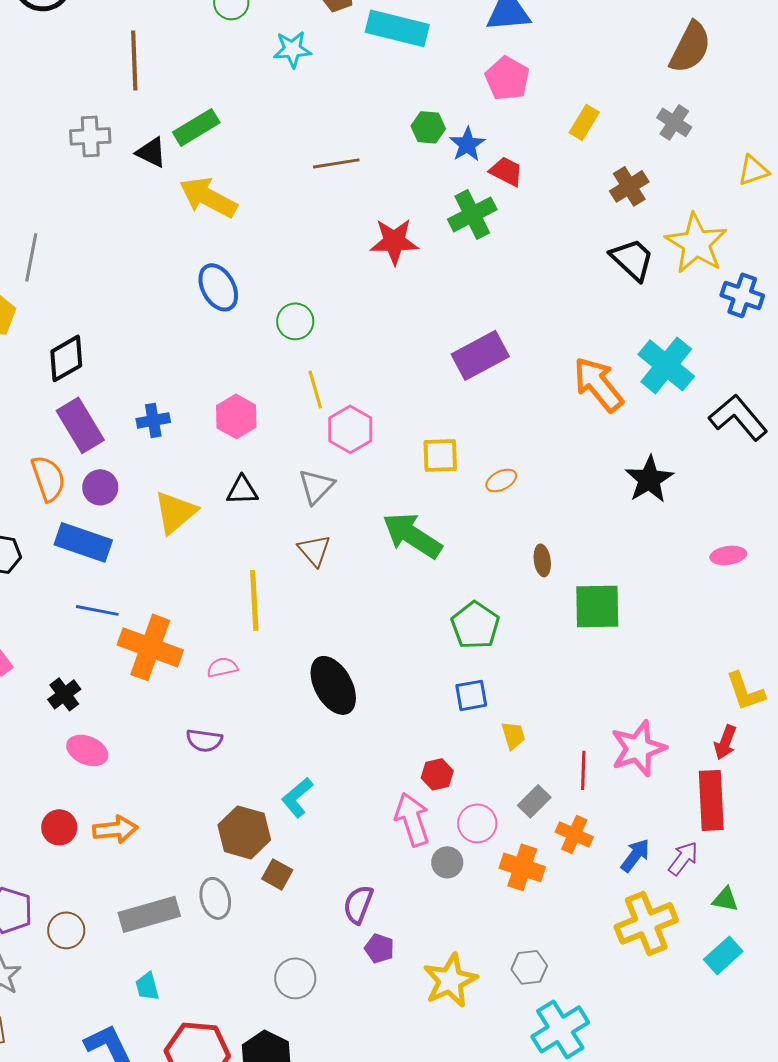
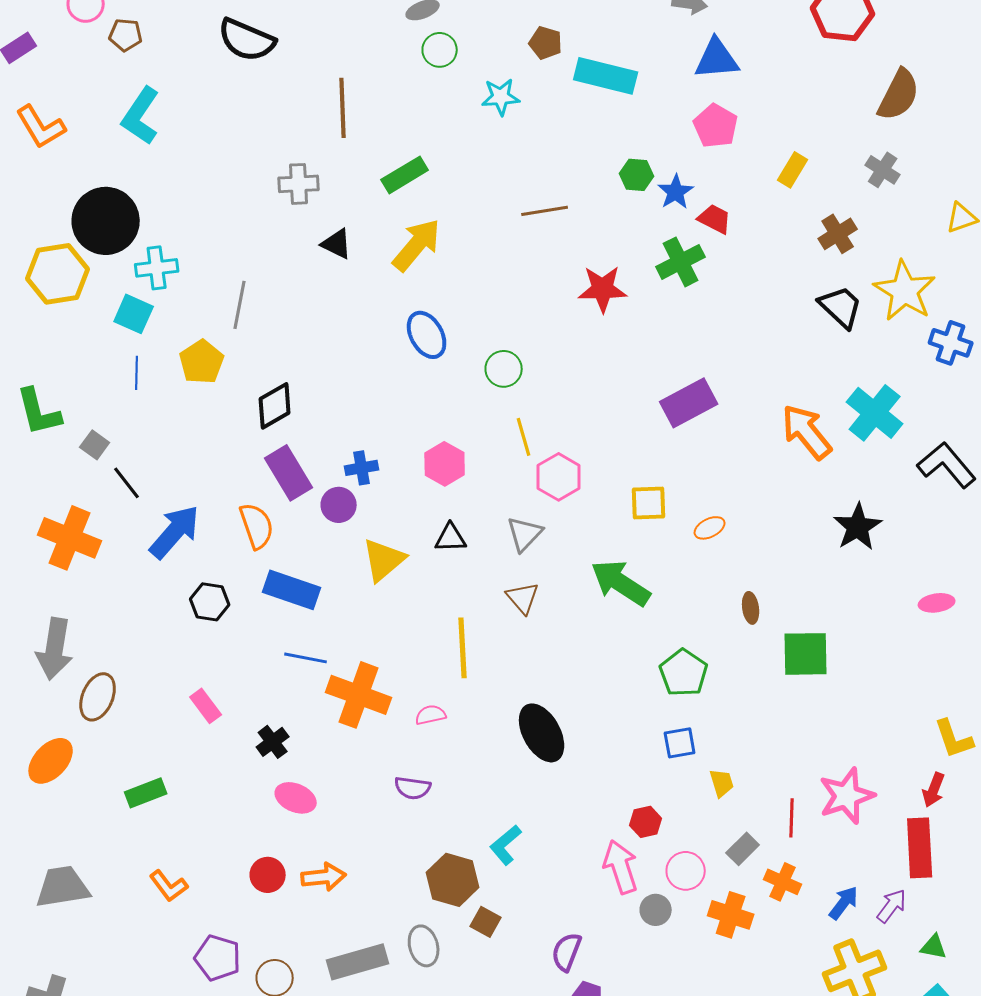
black triangle: (151, 152) -> (337, 244), moved
yellow arrow: (208, 197) -> (417, 245), turned 102
purple circle: (100, 487) -> (339, 505), moved

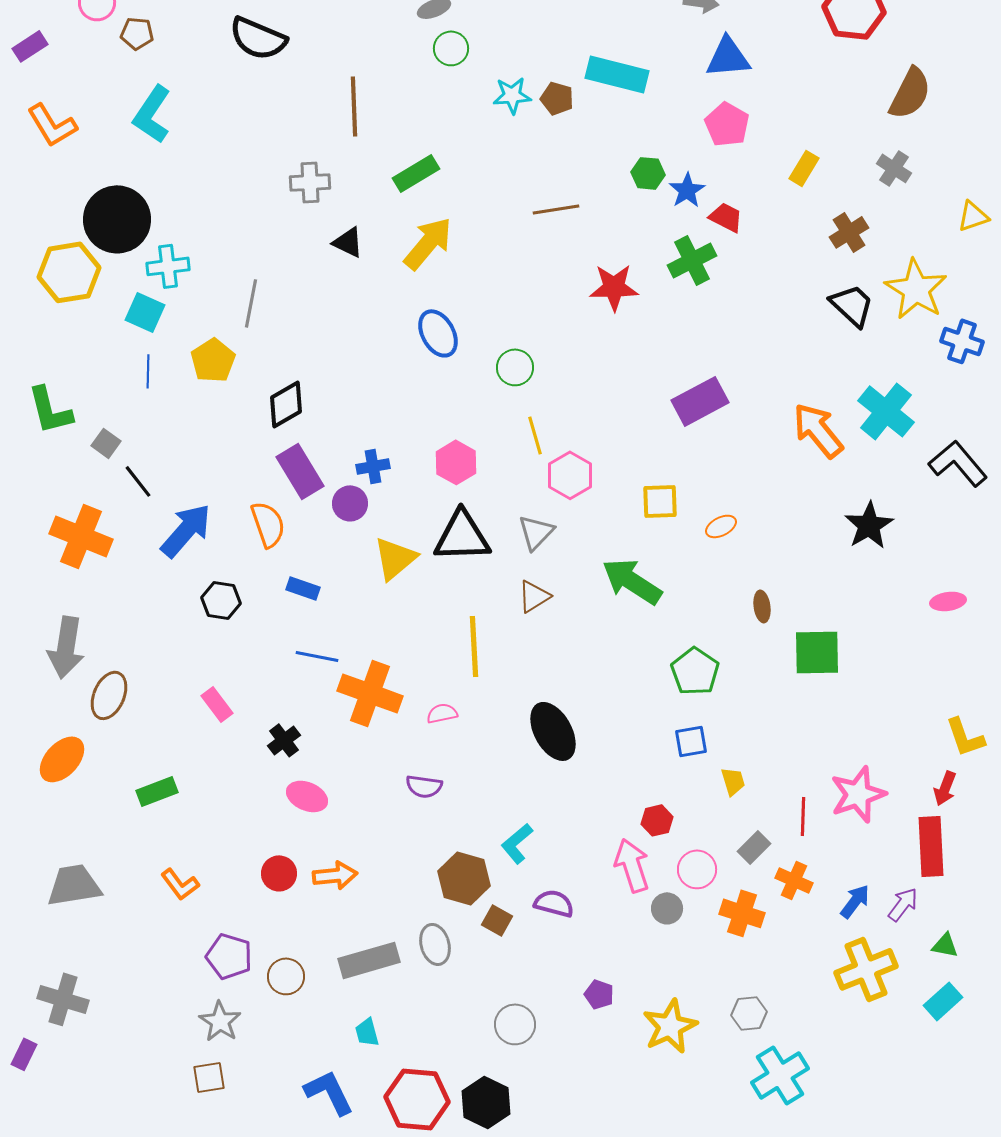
brown pentagon: (546, 43) -> (557, 98), moved
black triangle: (451, 538) -> (462, 536), size x1.8
blue rectangle: (292, 590) -> (303, 588), size x0.6
brown triangle: (523, 598) -> (534, 596), turned 39
purple semicircle: (567, 952) -> (554, 903), moved, turned 84

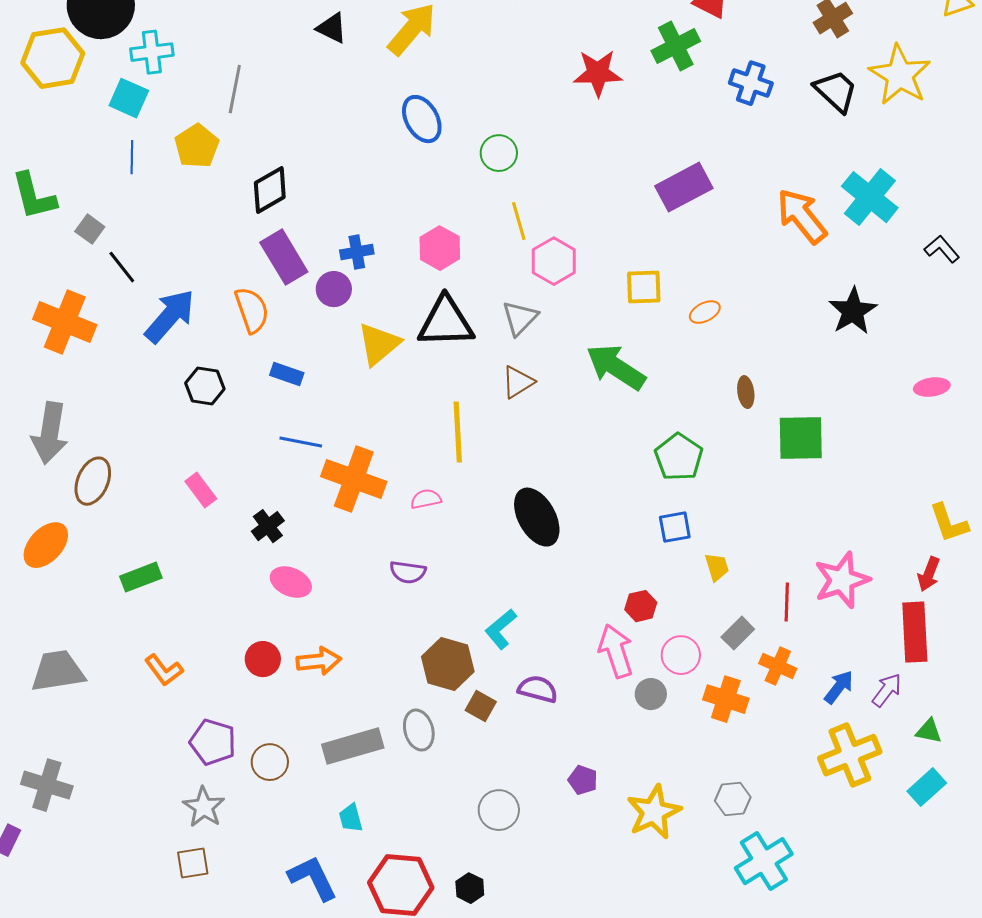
blue cross: (962, 341) -> (751, 83), moved
black L-shape: (958, 463) -> (942, 249), size x0.6
black hexagon: (486, 1102) -> (470, 888), size x0.6

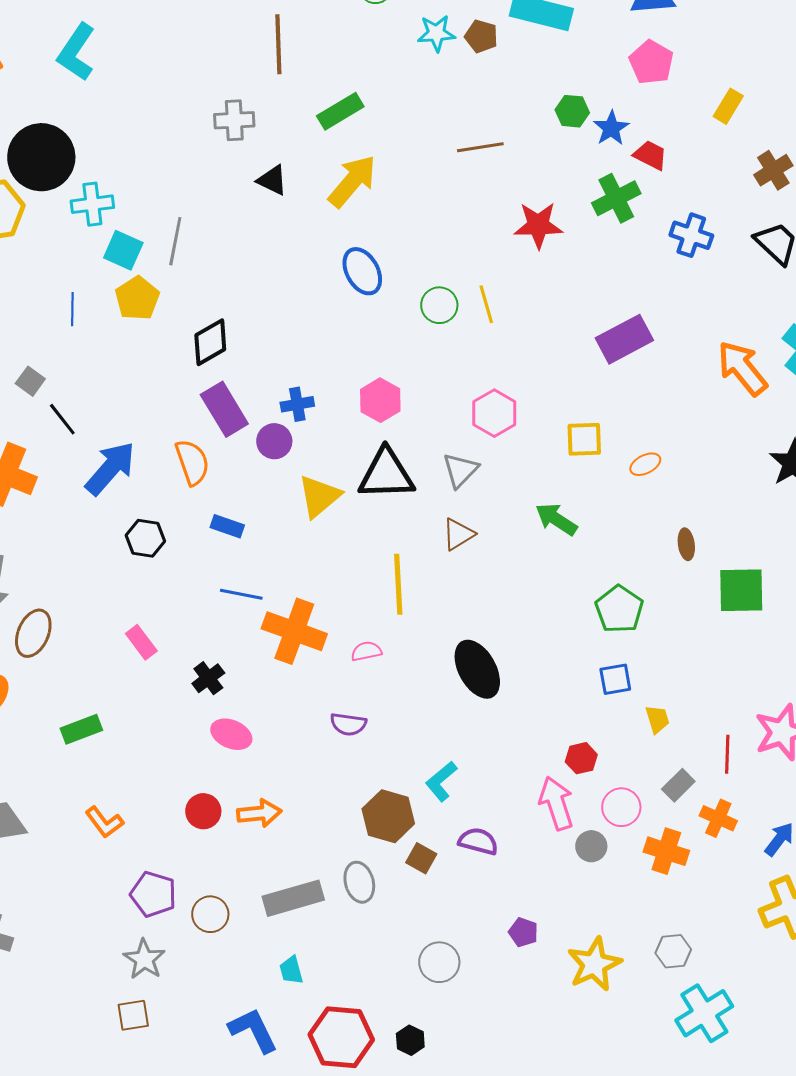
cyan square: (129, 98) -> (123, 250), moved
yellow line: (519, 221) -> (486, 304), moved
green arrow: (616, 367) -> (556, 519), size x0.7

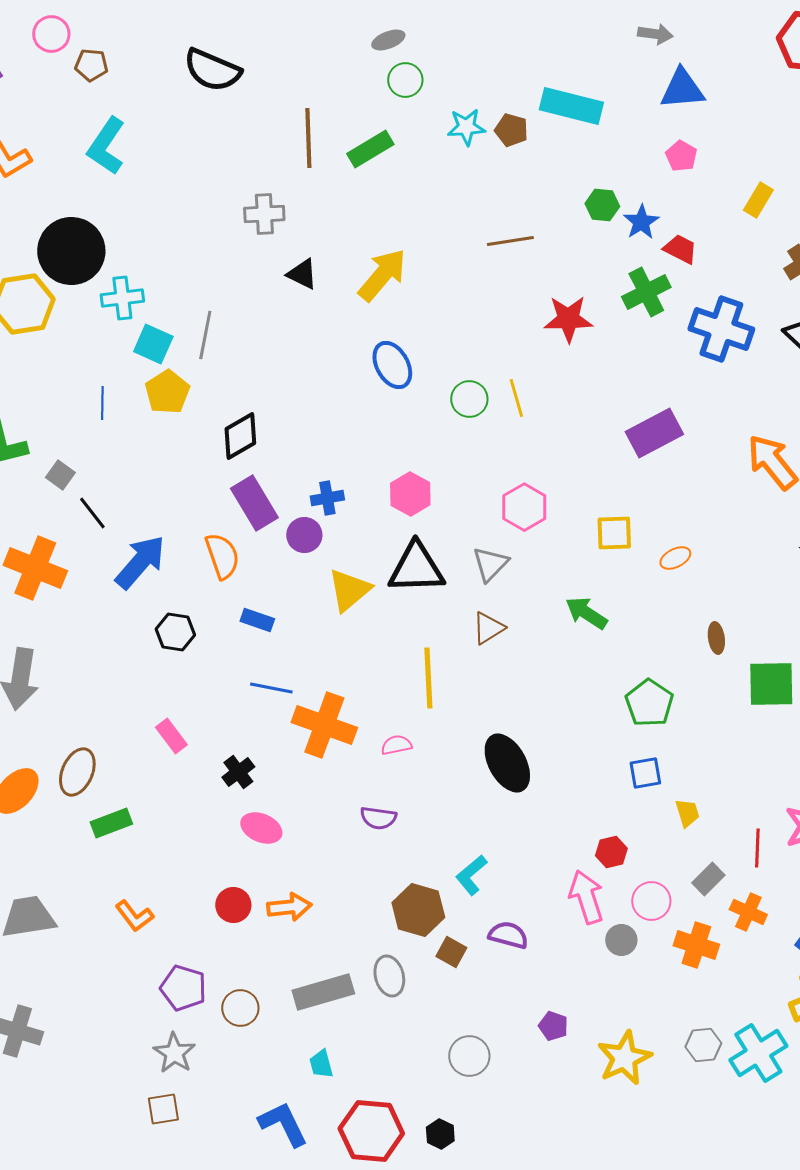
pink pentagon: (651, 62) -> (681, 156), size x0.7
green rectangle: (340, 111) -> (370, 149), moved
blue cross: (691, 235) -> (721, 329), size x1.5
brown ellipse: (33, 633) -> (77, 772), moved
cyan cross: (704, 1013) -> (758, 1053), moved

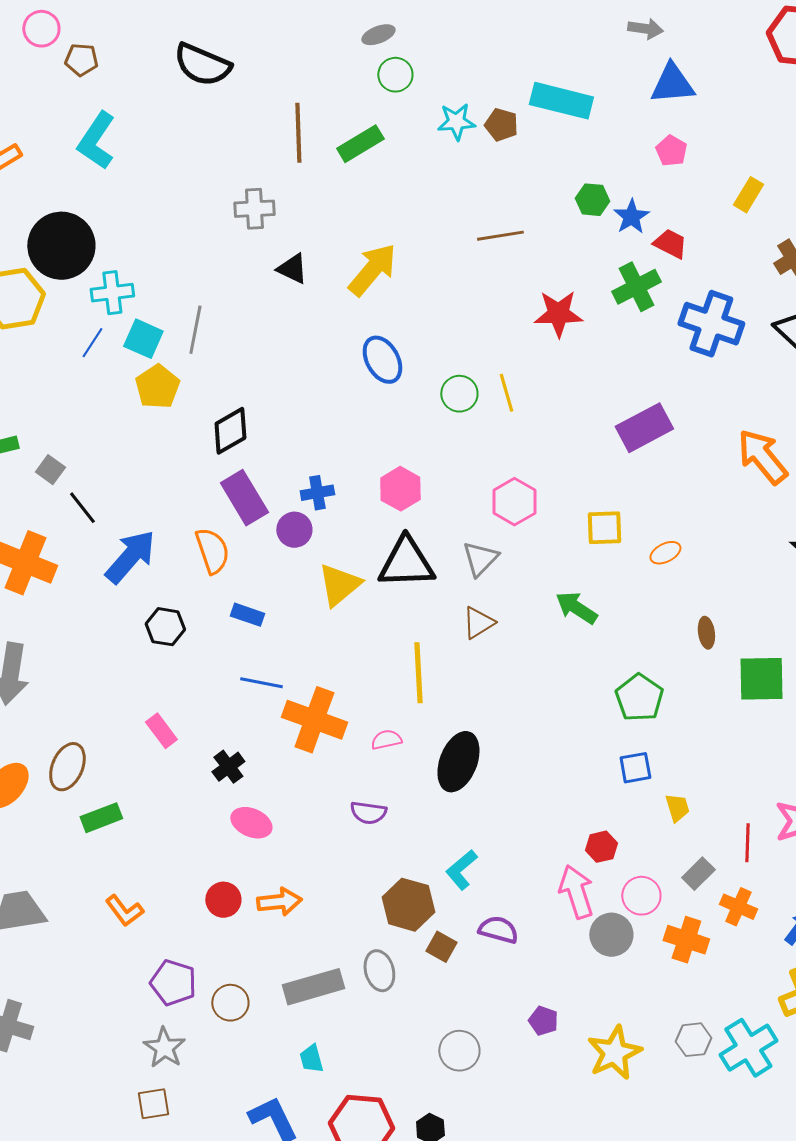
blue line: (102, 403) -> (92, 343), moved, turned 32
black ellipse: (507, 763) -> (458, 762), moved, turned 50
gray circle: (621, 940) -> (611, 935), size x1.4

